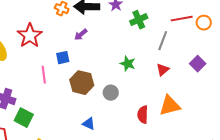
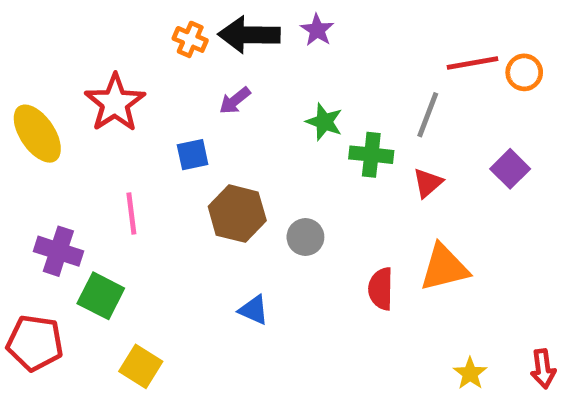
green cross: (139, 20) -> (371, 155), moved, turned 30
green star: (128, 64) -> (324, 122), moved
pink line: (44, 75) -> (131, 214), moved

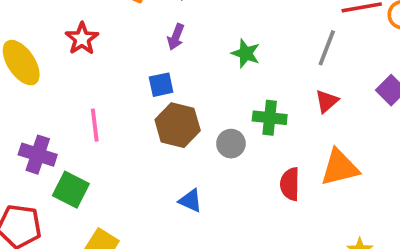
purple arrow: (235, 101) -> (176, 37), turned -30
red star: (115, 103) -> (82, 39), size x0.7
blue square: (193, 155) -> (161, 85), moved
green cross: (371, 155) -> (270, 118), moved

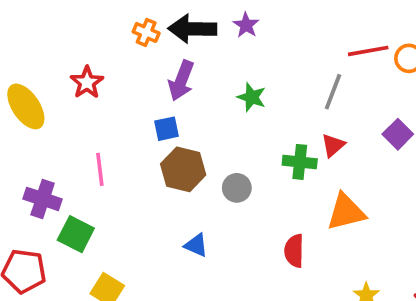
purple arrow: (176, 37) -> (181, 81), size x1.5
green cross: (270, 118) -> (300, 162), moved
red semicircle: (290, 184) -> (294, 251), moved

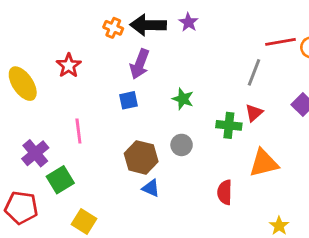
green star: (252, 97) -> (183, 99), moved
brown hexagon: (183, 169) -> (141, 157), moved
purple cross: (43, 199) -> (35, 153), turned 32
green square: (76, 234) -> (60, 180), turned 32

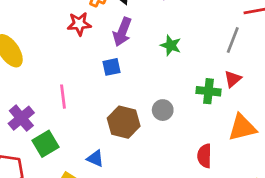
red star: (69, 65) -> (79, 24), moved, turned 30
green star: (183, 99) -> (171, 45), moved
blue triangle: (151, 188) -> (95, 159), moved

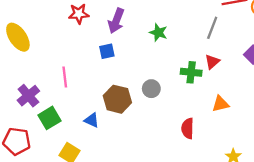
orange triangle: (242, 128) -> (220, 104), size x0.7
blue triangle: (95, 159) -> (92, 120), moved

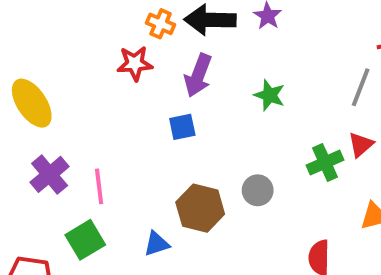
green cross: (191, 72) -> (325, 163), turned -30
pink line: (65, 77) -> (99, 186), moved
purple cross: (28, 96) -> (50, 174), moved
blue triangle: (92, 120) -> (157, 244), turned -42

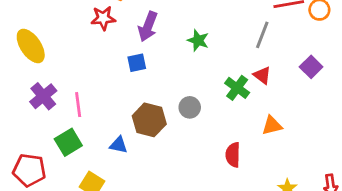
red triangle: (361, 145) -> (262, 75), turned -42
green cross: (325, 163) -> (237, 88), turned -30
blue triangle: (157, 244) -> (119, 145), turned 30

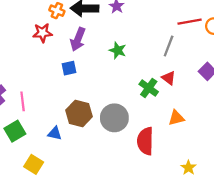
gray circle: (190, 107) -> (114, 118), moved, size x1.6
red semicircle: (233, 155) -> (145, 141), size x1.4

